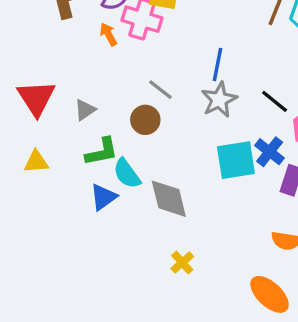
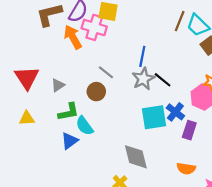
orange arrow: (108, 34) -> (73, 37), size x1.6
black line: (275, 101) -> (163, 80), moved
gray diamond: (169, 199) -> (136, 157), moved

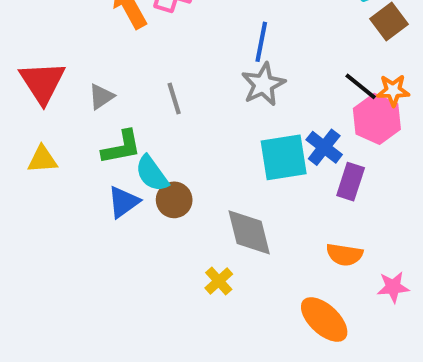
gray line: (106, 72) -> (174, 99), moved, turned 35
black line: (163, 80) -> (361, 86), moved
brown circle: (96, 92) -> (174, 200), moved

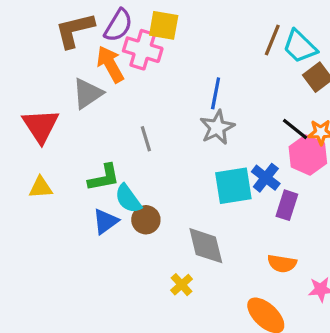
gray triangle: (101, 97) -> (88, 93), moved, size x1.5

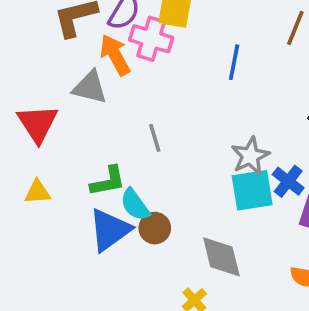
gray triangle: (88, 93) -> (90, 87), turned 48
blue line: (216, 93) -> (234, 62), moved
gray star: (217, 127) -> (250, 156), moved
blue triangle: (105, 221) -> (110, 230), size x1.5

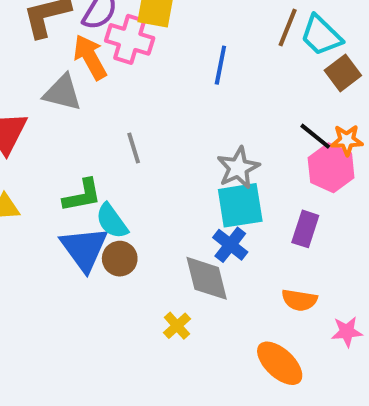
blue cross: (288, 181) -> (230, 245), moved
brown circle: (155, 228) -> (120, 259), moved
blue triangle: (110, 230) -> (84, 249), turned -30

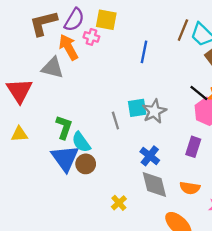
pink cross: (130, 39) -> (91, 37), size x0.6
gray line: (134, 148) -> (115, 120), moved
green L-shape: (82, 195) -> (64, 127), turned -60
cyan square: (240, 205) -> (137, 108), moved, size x0.7
gray diamond: (207, 278) -> (154, 185), moved

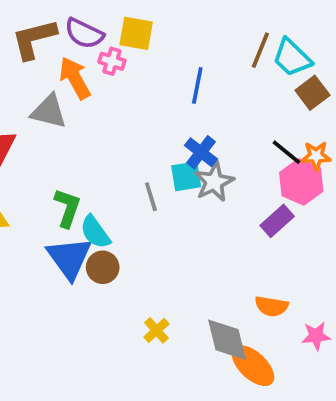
purple semicircle: (74, 20) -> (84, 33), turned 85
purple rectangle: (193, 147) -> (277, 221), moved, turned 30
blue cross: (150, 156) -> (201, 152), moved
gray diamond: (154, 185) -> (227, 340), moved

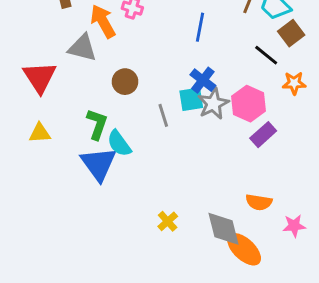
black line: (286, 152) -> (266, 55), moved
pink hexagon: (301, 182) -> (249, 104), moved
brown circle: (103, 267) -> (125, 82), moved

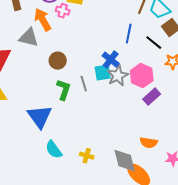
blue line: (200, 27) -> (129, 34), moved
green L-shape: (97, 124) -> (64, 90), moved
cyan semicircle: (119, 143) -> (54, 150), moved
yellow cross: (168, 221) -> (87, 156), turned -32

